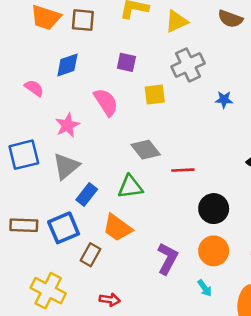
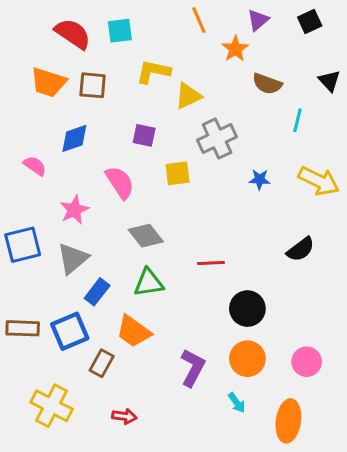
yellow triangle: (176, 21) -> (188, 96), moved
gray diamond: (146, 150) -> (146, 236), moved

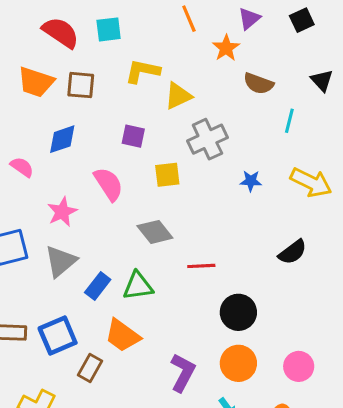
gray diamond: (146, 236) -> (155, 232), moved
blue rectangle: (97, 292) -> (98, 286), moved

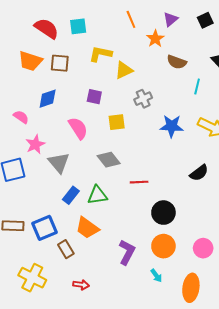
gray cross: (207, 139) -> (143, 99), size x0.7
blue star: (251, 181) -> (172, 126), size x1.6
pink star: (62, 212) -> (35, 144), moved
gray triangle: (61, 261) -> (59, 163), moved, turned -30
brown rectangle: (90, 368) -> (66, 249), turned -60

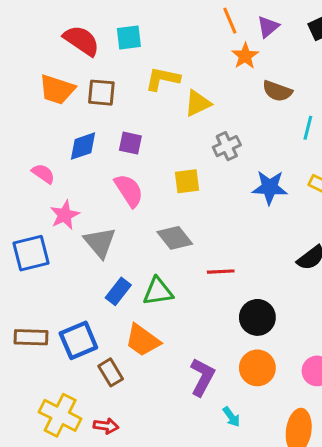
orange line: (131, 19) -> (230, 21), moved
purple square: (94, 97) -> (130, 143), moved
cyan arrow: (156, 276) -> (231, 417), moved
red arrow: (81, 285) -> (106, 426), moved

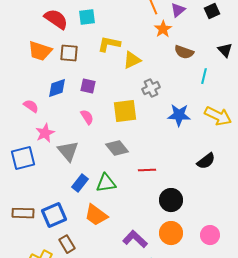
yellow square: (187, 181) -> (125, 111), size x1.4
pink semicircle: (129, 190) -> (87, 117), size x0.7
brown rectangle: (111, 372) -> (67, 244), moved
purple L-shape: (202, 377) -> (135, 239), turned -75

